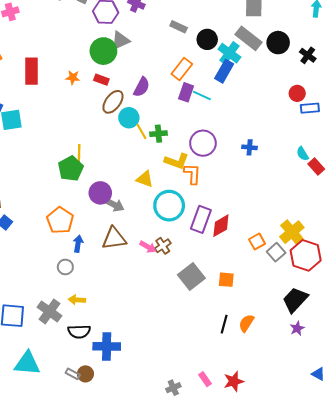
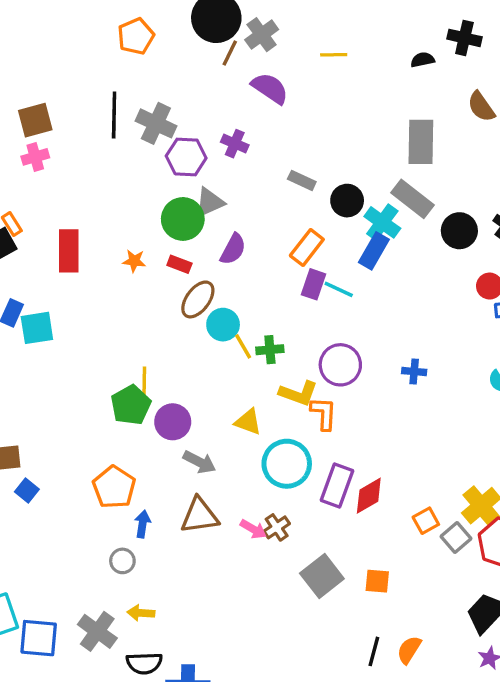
black circle: (278, 43) -> (459, 231), moved
purple semicircle: (142, 87) -> (233, 249), moved
purple circle: (100, 193) -> (173, 422), moved

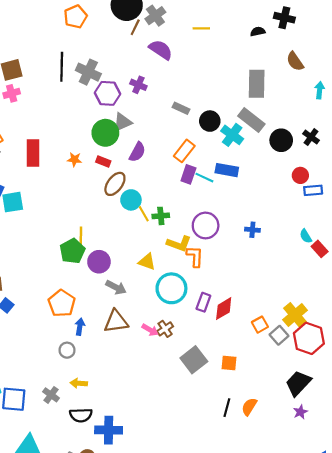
blue rectangle: (374, 251) -> (227, 170), moved, turned 70
purple rectangle: (337, 486) -> (203, 302), size x0.7
gray cross: (97, 631) -> (51, 395), size x0.7

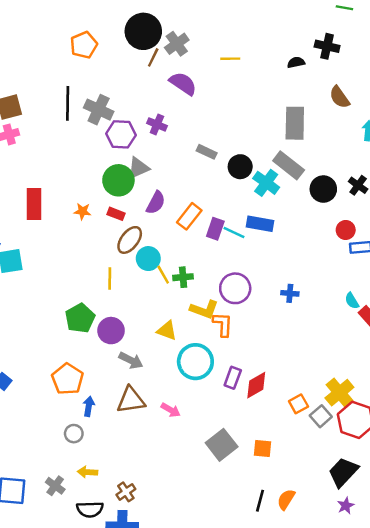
orange rectangle: (184, 151) -> (189, 216), moved
yellow line: (81, 236) -> (110, 278), moved
brown cross: (165, 329) -> (126, 492), moved

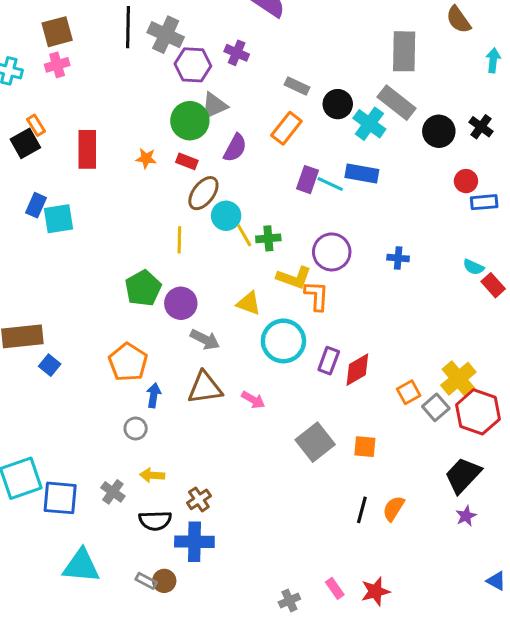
orange rectangle: (189, 216) -> (286, 128), moved
cyan semicircle: (352, 301) -> (474, 267), turned -35

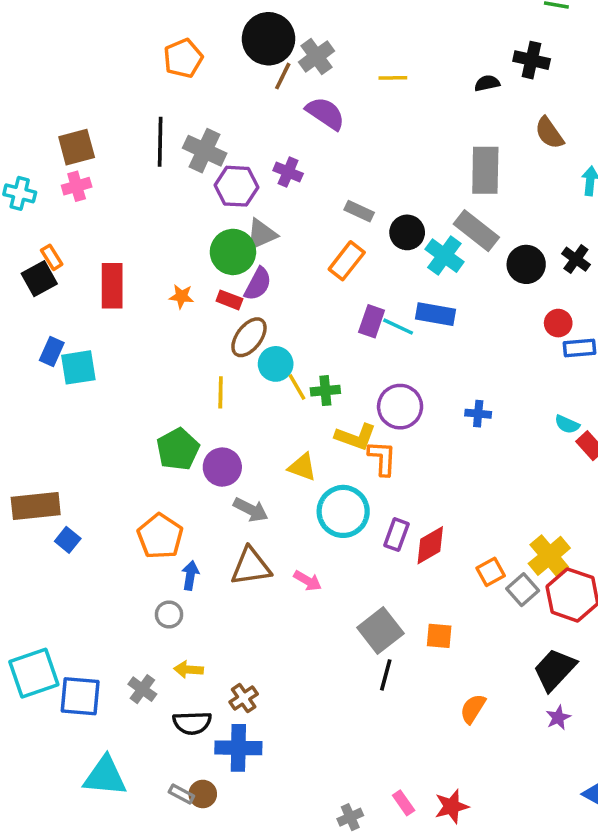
purple semicircle: (235, 148) -> (258, 284), moved
black line: (362, 510) -> (386, 675), moved

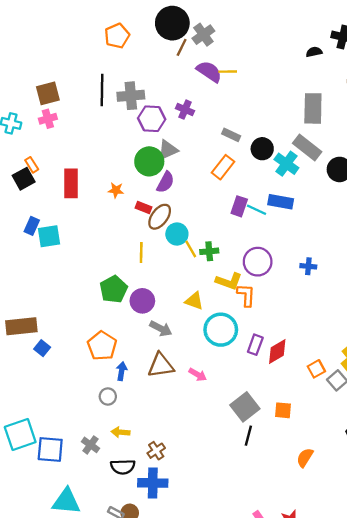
yellow line: (393, 78) -> (228, 72), moved
gray cross: (205, 151) -> (131, 96), turned -30
red rectangle: (229, 300) -> (144, 207), moved

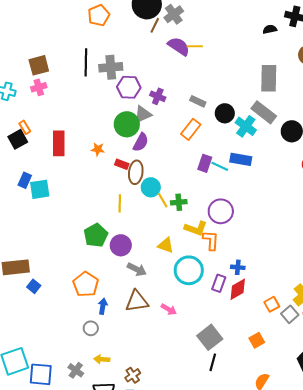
purple cross: (185, 110) -> (158, 96), moved
brown ellipse: (160, 217) -> (136, 172), turned -30
blue cross: (308, 266) -> (238, 267), moved
orange square: (283, 410) -> (257, 340), moved, turned -35

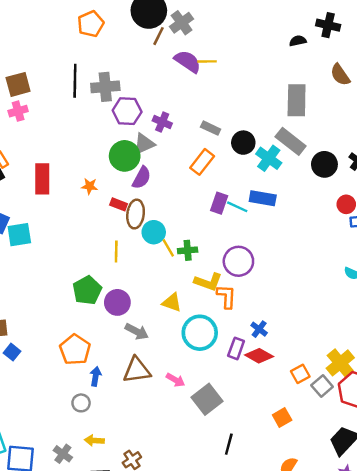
blue cross: (238, 267) -> (259, 329), turned 32
red diamond: (238, 289) -> (259, 356), turned 60
gray square: (210, 337) -> (207, 399), moved

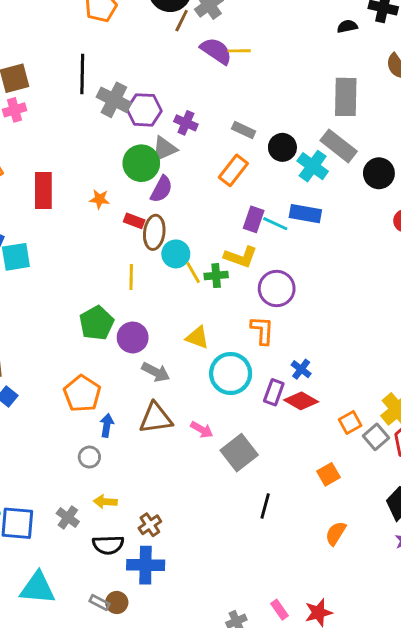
gray cross: (105, 87) -> (114, 100), moved, turned 32
yellow L-shape: (208, 282) -> (241, 257), moved

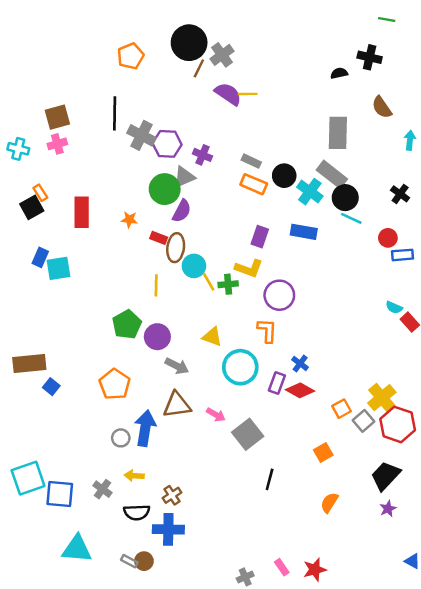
orange rectangle: (233, 170) -> (254, 184), moved, turned 75
black circle: (379, 173) -> (345, 198), moved
cyan line: (275, 224) -> (351, 218), moved
blue arrow: (107, 425) -> (145, 428), moved, size x1.8

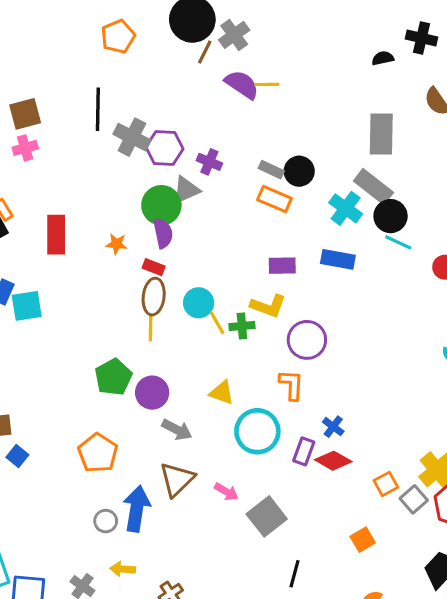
black circle: (284, 176) -> (299, 171), moved
purple semicircle: (182, 211) -> (163, 233), moved, turned -40
purple rectangle: (260, 237) -> (282, 266), turned 70
brown ellipse: (176, 248) -> (154, 297), moved
brown triangle: (177, 405) -> (177, 479), turned -36

